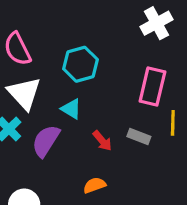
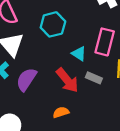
cyan triangle: (71, 109) -> (79, 54), moved
red arrow: (102, 141) -> (67, 80), size x1.6

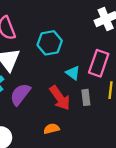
gray rectangle: (94, 78) -> (86, 97), turned 56

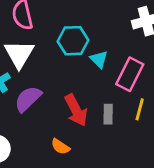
cyan triangle: (73, 73) -> (99, 59), moved
orange semicircle: (51, 129) -> (60, 147), turned -140

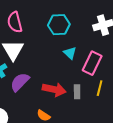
cyan hexagon: (73, 41) -> (59, 25), moved
red arrow: (76, 110) -> (54, 90), turned -50

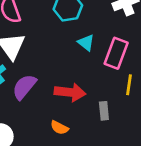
gray rectangle: (77, 92) -> (104, 111), moved

